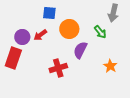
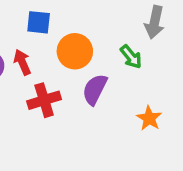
red arrow: (40, 35) -> (22, 62), turned 104
red cross: (58, 68) -> (44, 100), moved

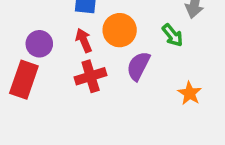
red arrow: (22, 62) -> (84, 40), moved

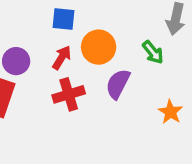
red arrow: (84, 40) -> (62, 58), turned 55

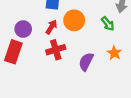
purple semicircle: (118, 84) -> (86, 62), moved
orange star: (170, 112) -> (114, 53), moved

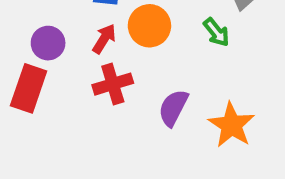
orange star: (114, 53) -> (231, 125), moved, size x1.5

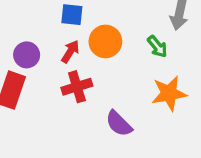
purple semicircle: (173, 108) -> (119, 124), moved, turned -72
orange star: (231, 125) -> (169, 93), moved, turned 30

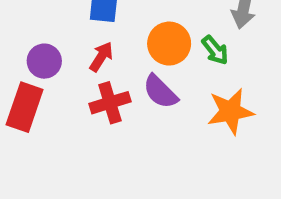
orange circle: (105, 41) -> (169, 44), moved
purple semicircle: (119, 124) -> (160, 92), moved

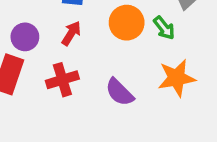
purple semicircle: (160, 92) -> (119, 92), moved
red cross: (110, 103) -> (62, 80), moved

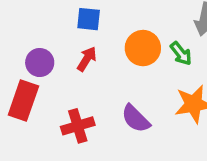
red cross: (62, 80) -> (78, 126), moved

